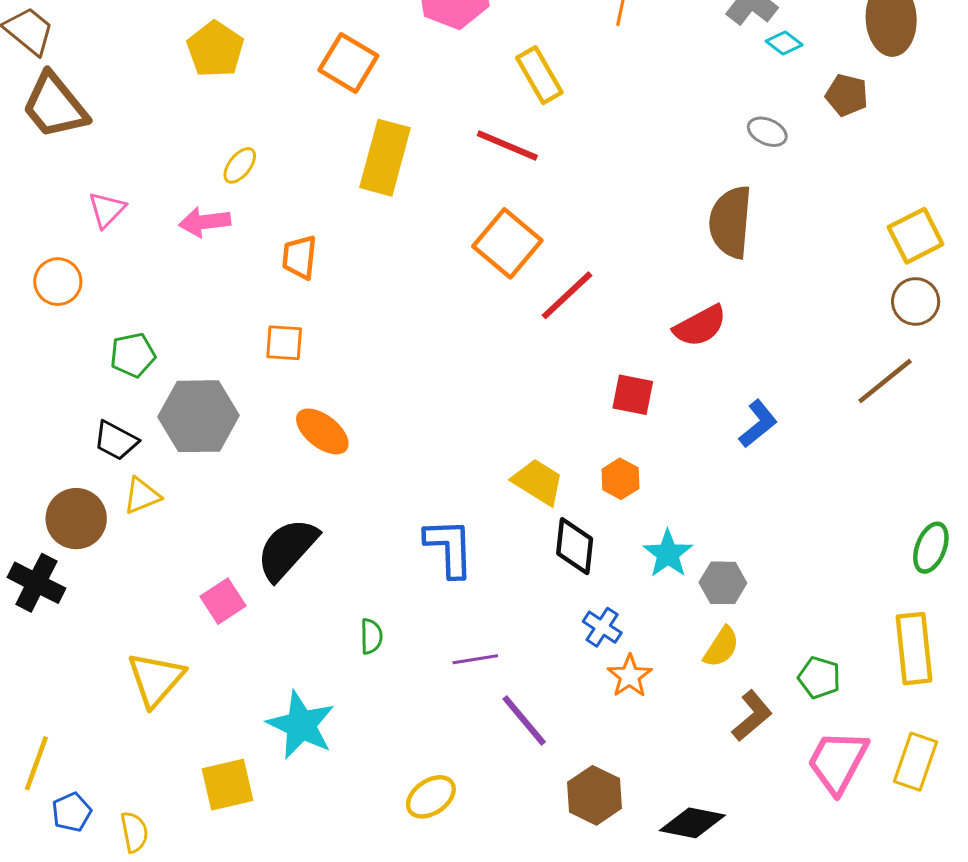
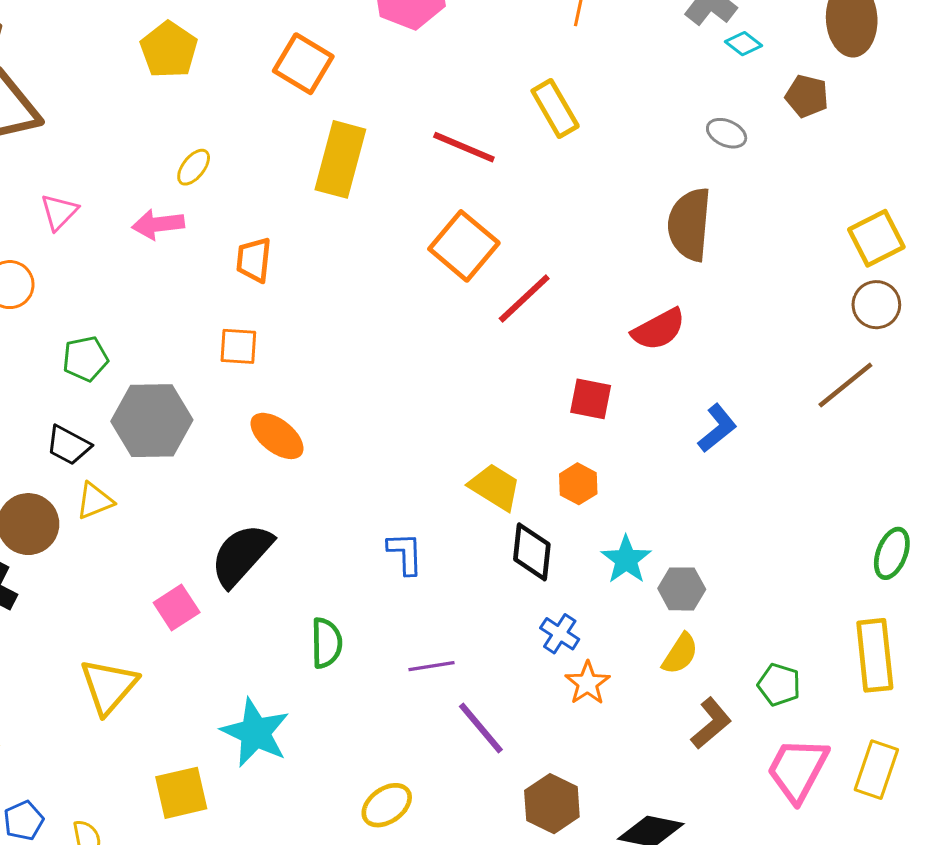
yellow rectangle: (539, 75) -> (555, 108), moved
blue L-shape: (449, 548) -> (405, 553), size x0.7
green semicircle: (371, 636) -> (326, 643), size x1.4

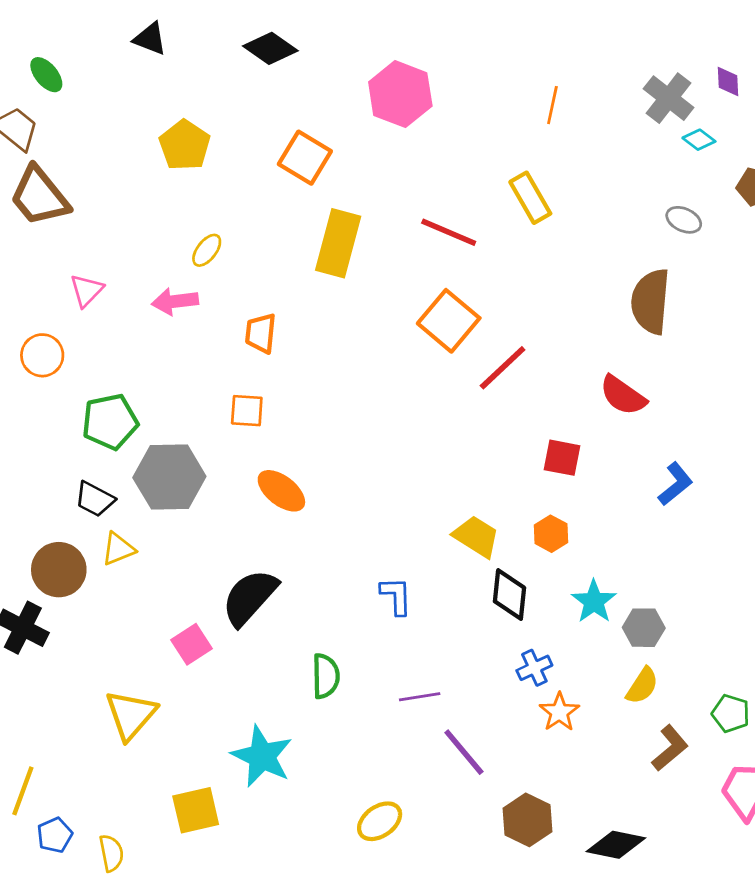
red semicircle: (659, 329) -> (623, 395), turned 63
green pentagon: (85, 359) -> (110, 422), size x1.4
blue cross: (560, 634) -> (534, 668), turned 32

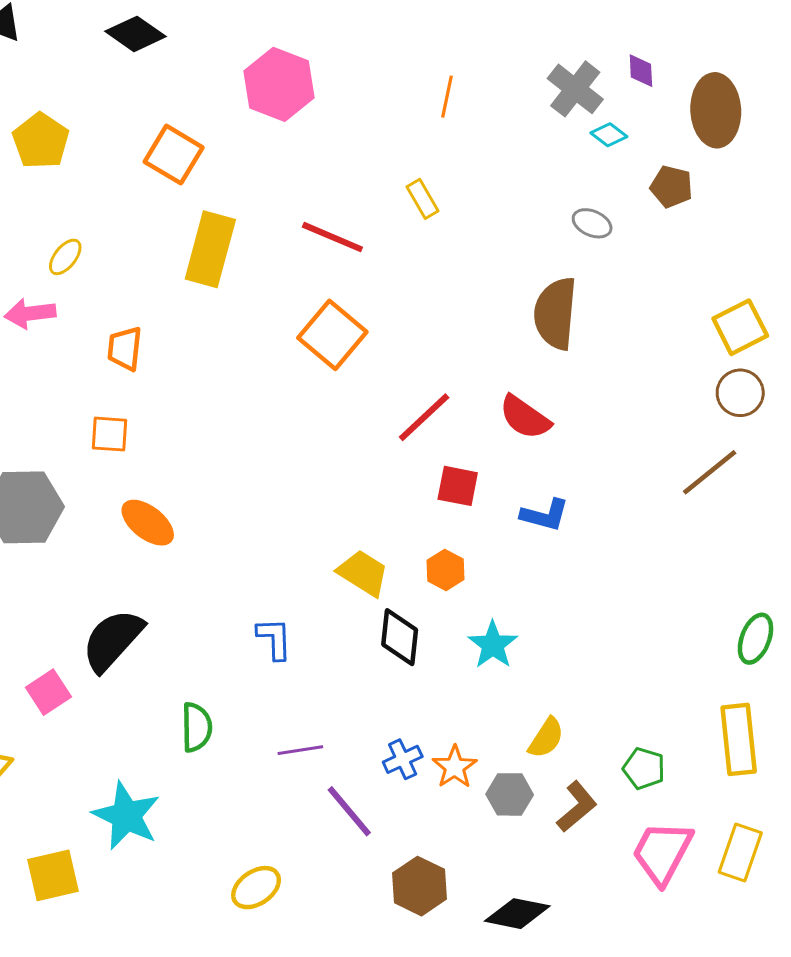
yellow rectangle: (530, 198) -> (423, 199), size x0.7
red line: (503, 368) -> (424, 417), moved
blue L-shape: (675, 484) -> (545, 515), moved, turned 54
gray hexagon: (644, 628) -> (510, 794), moved
blue cross: (534, 668) -> (403, 759), moved

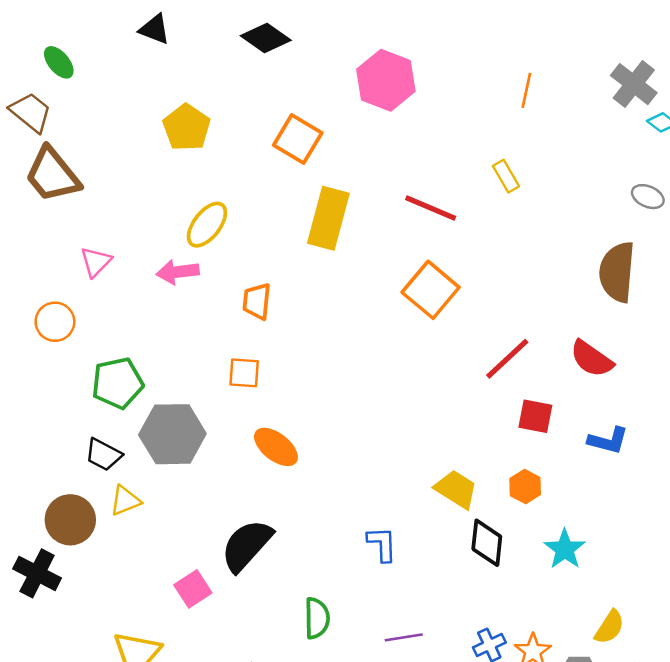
yellow ellipse: (65, 257) -> (207, 225), size x1.5

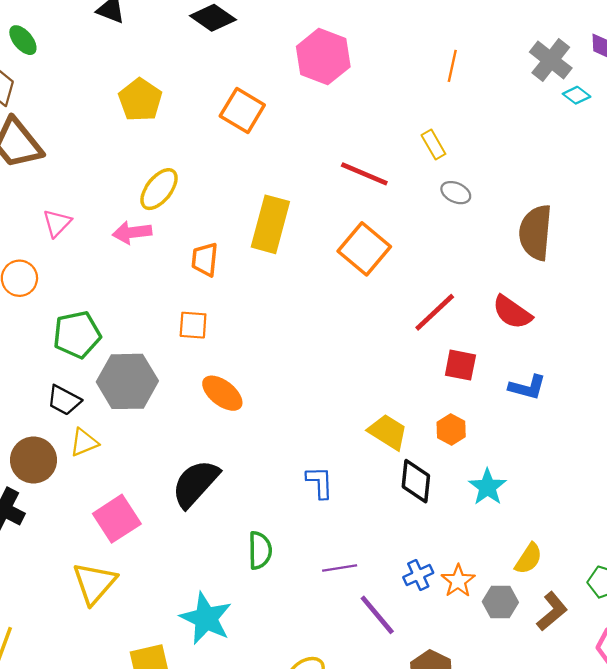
gray ellipse: (648, 197) -> (456, 193), moved
yellow rectangle: (328, 218) -> (270, 224), moved
pink square: (193, 589) -> (117, 519), moved, size x1.4

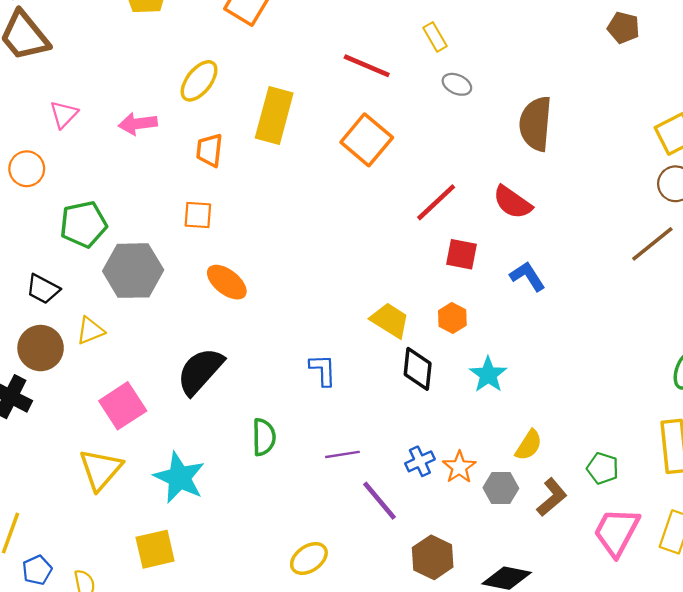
yellow ellipse: (159, 189) -> (199, 81), moved
blue L-shape: (527, 387) -> (527, 276), turned -138
black trapezoid: (64, 400) -> (43, 289), moved
cyan star: (206, 618) -> (179, 478), moved

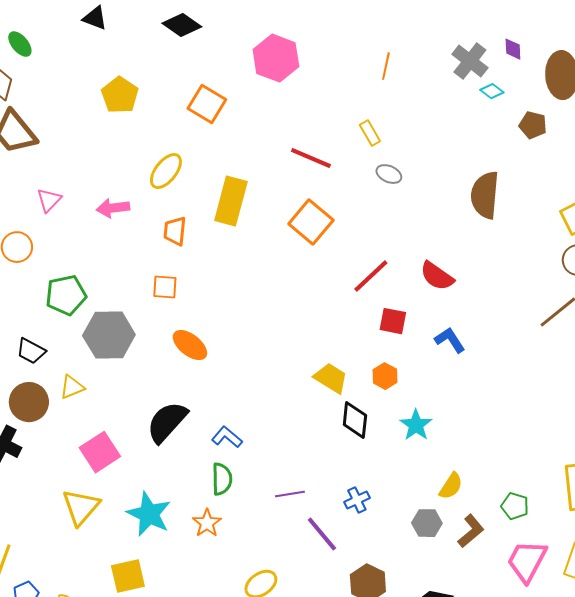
brown semicircle: (536, 124) -> (485, 195), moved
blue L-shape: (323, 370) -> (227, 437), moved, turned -48
orange star: (459, 467) -> (207, 523), moved

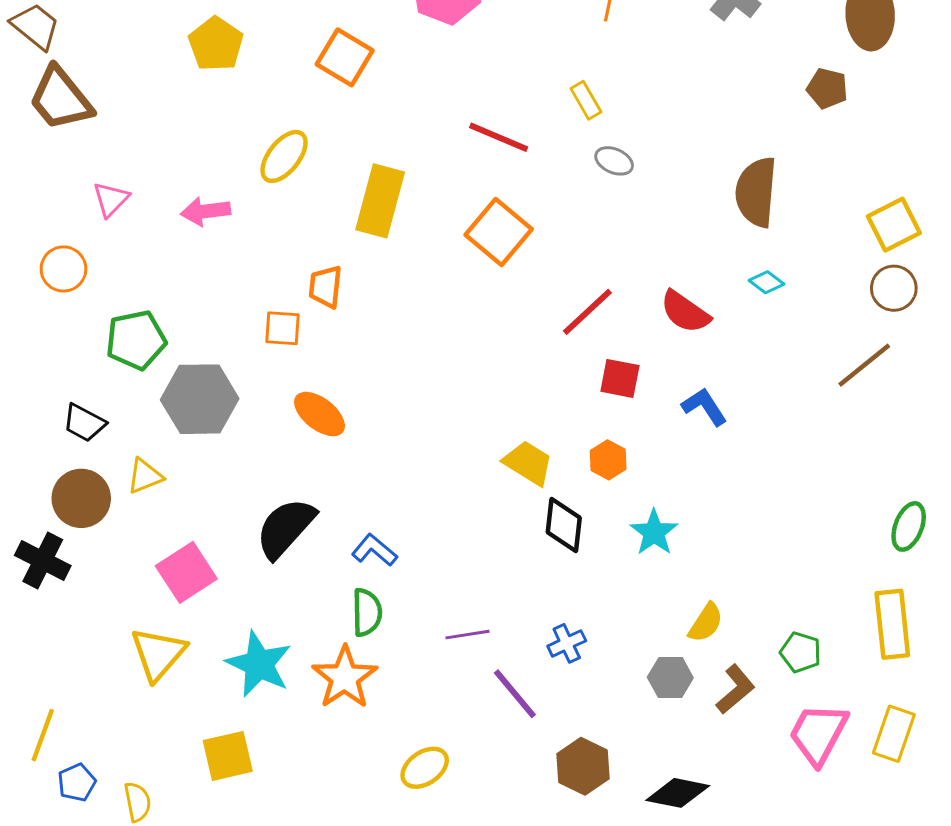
cyan diamond: (492, 91) -> (767, 282), moved
orange trapezoid: (175, 231) -> (325, 287), moved
orange star: (207, 523) -> (345, 677), size x1.5

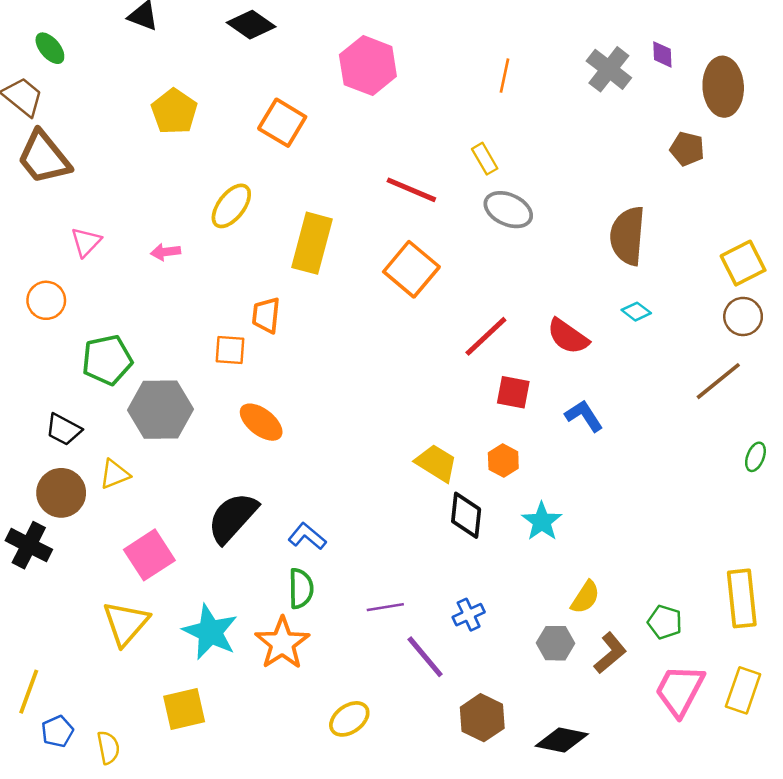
gray ellipse: (614, 161) -> (508, 210), size x1.5
pink arrow: (206, 211) -> (165, 252), size x0.7
green ellipse: (909, 526) -> (755, 457), moved, size x0.7

